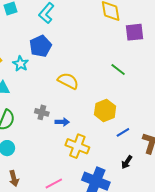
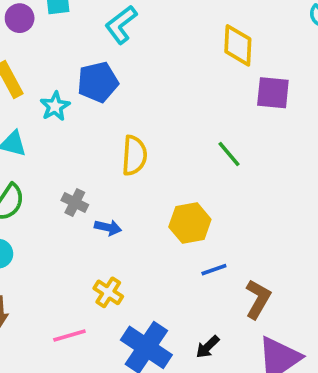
yellow semicircle: (68, 81) -> (134, 155), turned 55
yellow cross: (77, 146) -> (108, 292), moved, size x0.7
black arrow: (127, 162) -> (208, 347), moved

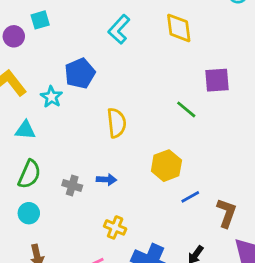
cyan L-shape: (121, 25) -> (119, 29), moved
purple square: (273, 93) -> (217, 80), moved
gray cross: (75, 202) -> (72, 185), moved

